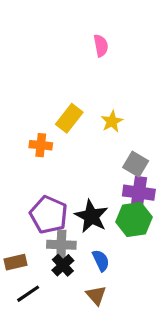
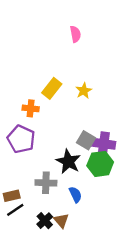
gray square: (136, 164) -> (86, 140), moved
purple pentagon: (49, 215) -> (21, 139), moved
black cross: (63, 265) -> (45, 221), moved
black line: (28, 294) -> (15, 210), moved
brown triangle: (96, 295) -> (61, 221), moved

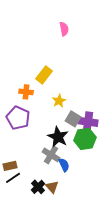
yellow star: (84, 91) -> (59, 101), moved
gray cross: (46, 183) -> (51, 155), moved, turned 30

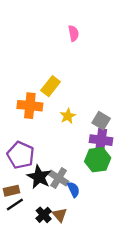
orange cross: (26, 92) -> (30, 106), size x1.5
purple pentagon: (18, 118) -> (21, 155), moved
gray square: (73, 119) -> (101, 121), moved
black star: (58, 137) -> (39, 177), moved

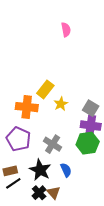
yellow rectangle: (51, 86) -> (45, 89), moved
orange cross: (30, 106) -> (27, 107), moved
black star: (39, 177) -> (40, 170), moved
gray cross: (59, 178) -> (53, 144), moved

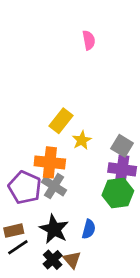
orange cross: (27, 107) -> (50, 162), moved
gray cross: (53, 144) -> (54, 186), moved
blue semicircle: (66, 170) -> (89, 229), turned 40

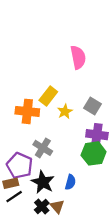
pink semicircle: (89, 40) -> (78, 57), moved, size x1.5
gray square: (122, 146) -> (93, 106), moved
orange cross: (50, 162) -> (27, 111), moved
purple pentagon: (25, 187) -> (20, 166), moved

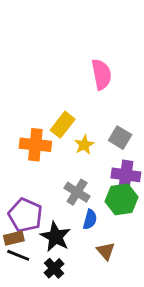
gray cross: (43, 148) -> (77, 192), moved
blue semicircle: (70, 182) -> (90, 219), moved
black line: (14, 197) -> (18, 255), turned 56
brown triangle: (57, 206) -> (106, 251), moved

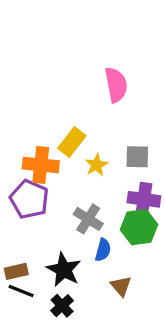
gray square: (120, 138) -> (137, 157), turned -30
purple pentagon: (25, 215) -> (29, 199), moved

